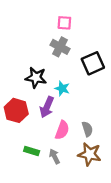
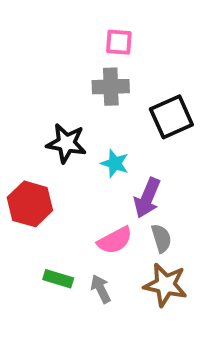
gray cross: (60, 47) -> (111, 87), turned -30
purple arrow: (47, 107) -> (147, 198), moved
pink semicircle: (62, 130) -> (115, 240), turned 42

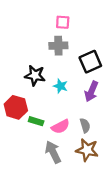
purple arrow: (147, 198) -> (91, 91), moved
green rectangle: (58, 279) -> (36, 121), moved
gray arrow: (101, 289) -> (53, 152), size x1.5

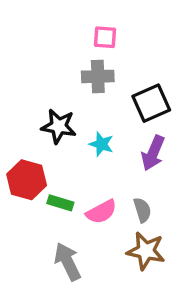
gray arrow: (53, 152) -> (68, 262), moved

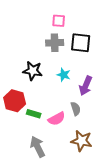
black square: (151, 103) -> (81, 43), moved, turned 30
cyan star: (101, 144) -> (64, 75), moved
gray semicircle: (142, 210) -> (76, 109), moved

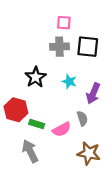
black star: (33, 71) -> (36, 77), turned 30
gray arrow: (38, 147) -> (30, 151), moved

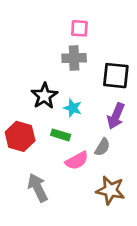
black square: (88, 47) -> (116, 76), moved
cyan star: (69, 81) -> (73, 108), moved
gray semicircle: (82, 118) -> (102, 147), turned 48
green rectangle: (37, 124) -> (61, 135), moved

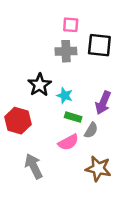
black square: (116, 76) -> (99, 45), moved
green rectangle: (61, 135) -> (73, 117), moved

